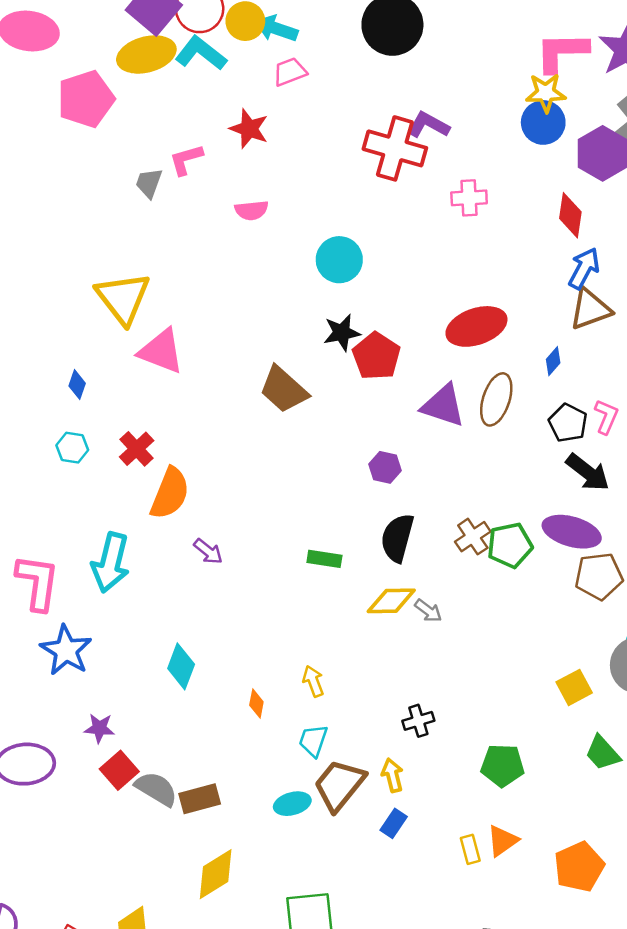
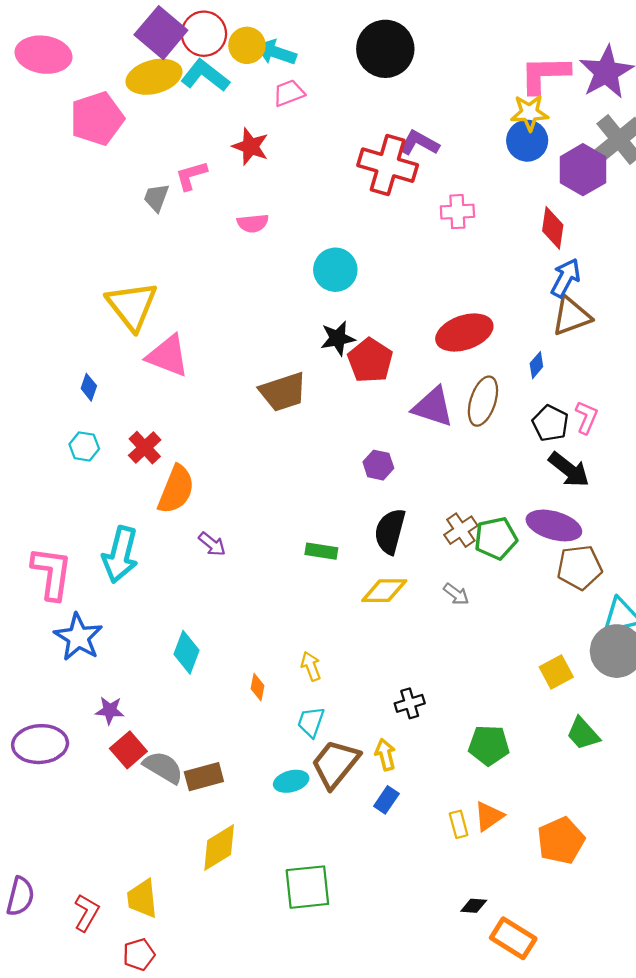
brown trapezoid: (284, 389) -> (283, 392), turned -60
gray arrow: (428, 611) -> (456, 594), moved

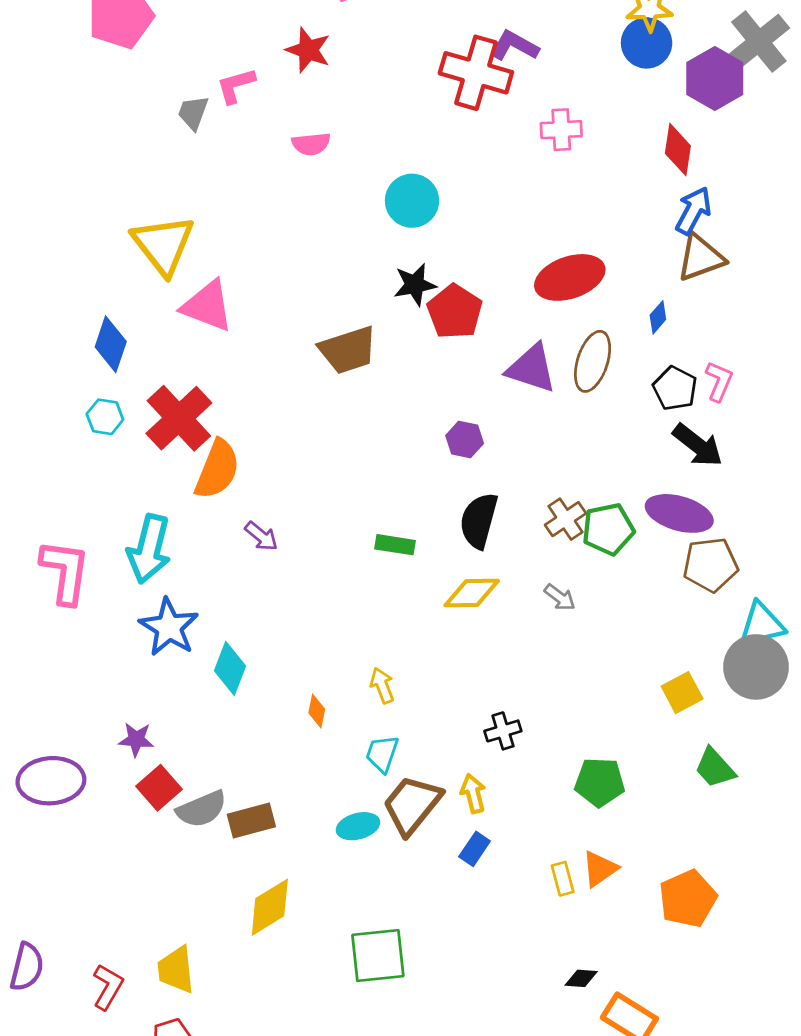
blue diamond: (89, 387) -> (111, 344), size x1.6
red cross: (145, 448) -> (179, 418), size x1.6
blue star: (78, 637) -> (169, 627), moved
gray semicircle: (163, 767) -> (202, 809), turned 126

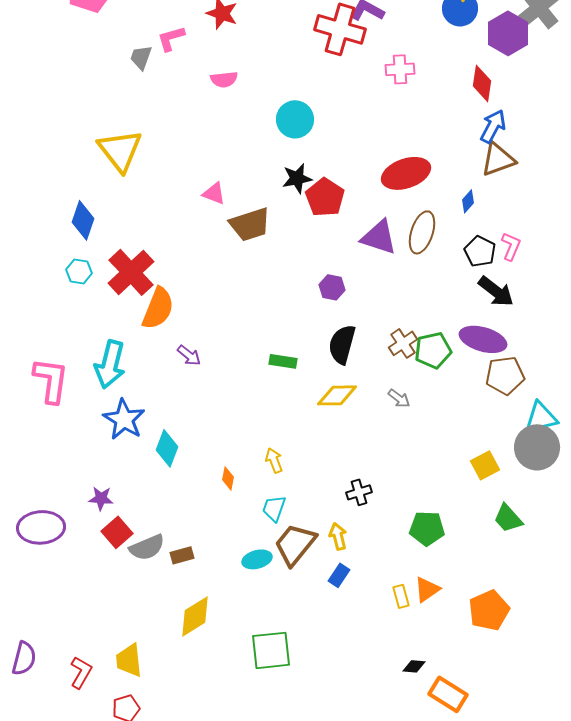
pink triangle: (207, 306) -> (214, 193), moved, size x0.6
brown rectangle: (251, 820) -> (182, 555), size x0.7

